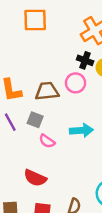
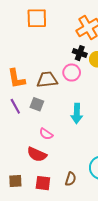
cyan arrow: (81, 130) -> (77, 113), turned 96
pink semicircle: (47, 141) -> (46, 134), moved

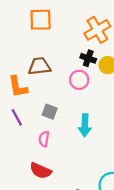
brown trapezoid: (47, 80) -> (39, 66), moved
gray square: (37, 104) -> (50, 112), moved
pink semicircle: (46, 134) -> (44, 139), moved, turned 64

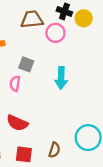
brown trapezoid: (39, 66) -> (32, 19), moved
pink semicircle: (44, 139) -> (15, 84), moved

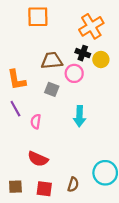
gray square: (26, 64) -> (52, 89), moved

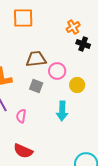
orange cross: (91, 26) -> (73, 27), size x0.6
black cross: (83, 53) -> (83, 44), moved
yellow circle: (101, 60) -> (77, 85), moved

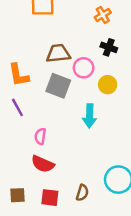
black cross: (83, 44) -> (109, 47), moved
gray square: (36, 86) -> (58, 86), size x1.5
pink semicircle: (21, 116) -> (40, 136), moved

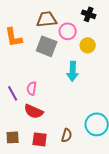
purple line: (17, 107) -> (13, 93), moved

